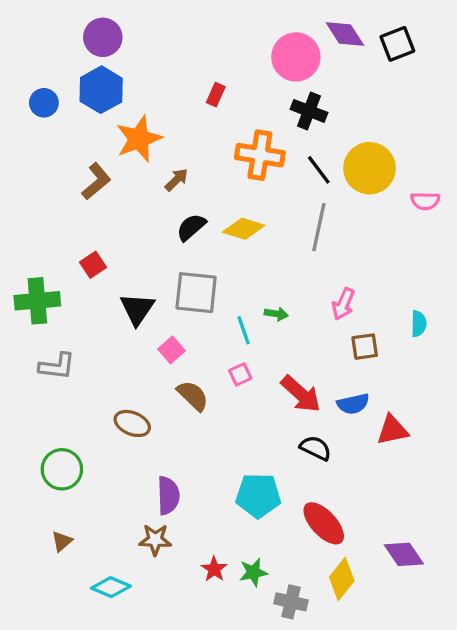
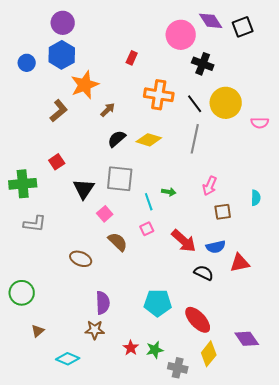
black cross: (309, 111) -> (203, 64), moved
black semicircle: (316, 448) -> (204, 273), moved
green circle: (62, 469) -> (22, 293), moved

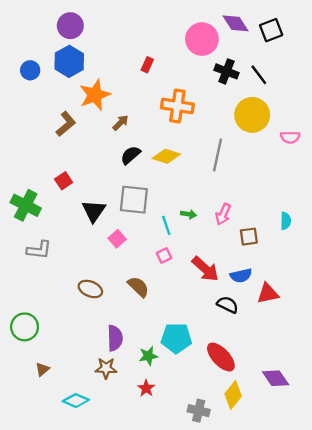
black line: (195, 104) -> (259, 75), moved
green cross: (23, 184) -> (26, 205), turned 32
pink arrow: (210, 186) -> (223, 214), moved
brown semicircle: (118, 242) -> (138, 287), moved
green star: (155, 350) -> (148, 356), moved

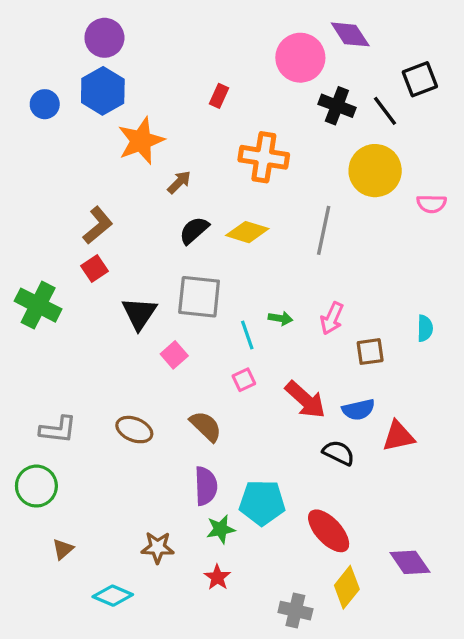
black square: (271, 30) -> (420, 79), moved
brown L-shape: (66, 124) -> (98, 225), moved
gray L-shape: (39, 250) -> (58, 430), moved
purple semicircle: (115, 338) -> (206, 486), moved

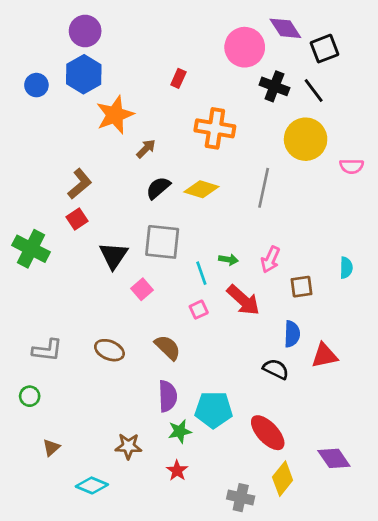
black square: (420, 79) -> (324, 49), moved
red arrow: (305, 400) -> (243, 300), moved
blue semicircle: (358, 410) -> (292, 334), turned -75
green circle: (36, 486) -> (30, 396), size x0.6

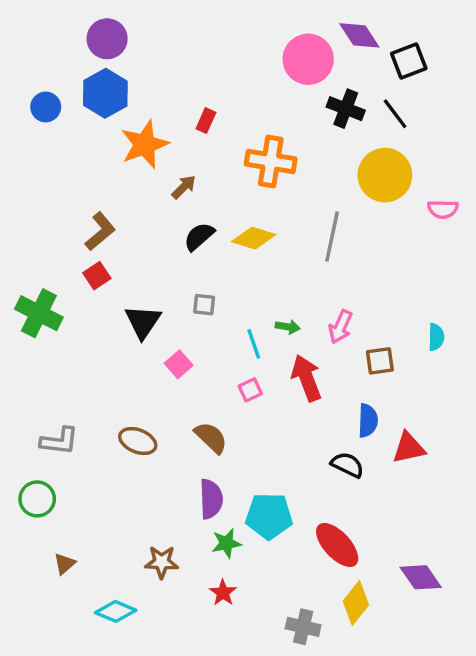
red rectangle: (178, 78) -> (206, 121), moved
gray square: (162, 242) -> (204, 305), size x0.5
red arrow: (243, 300) -> (306, 378), turned -153
green circle: (30, 396) -> (37, 499), size x1.4

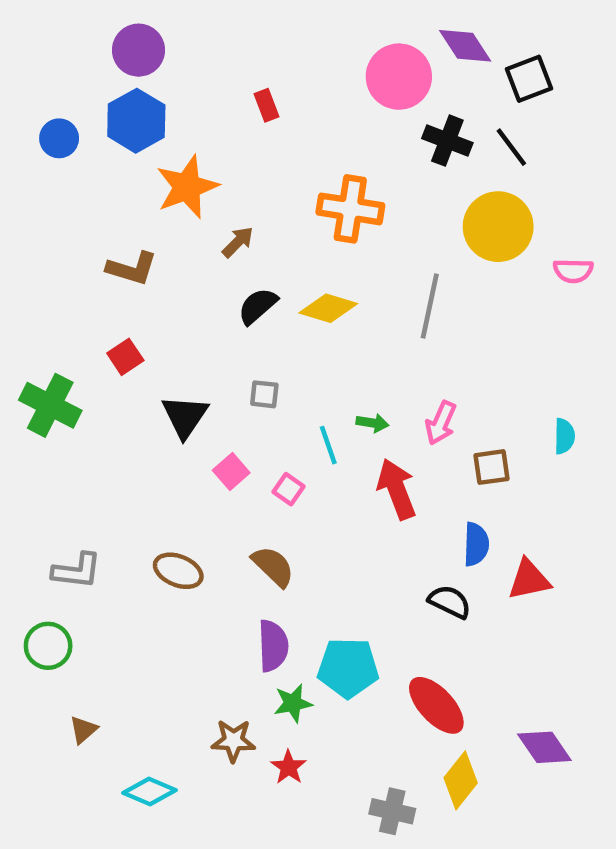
red rectangle: (206, 121) -> (266, 105), moved, turned -45
brown L-shape: (100, 231) -> (132, 269), moved, turned 57
pink square: (250, 390) -> (289, 489), moved, turned -30
brown star: (162, 562) -> (233, 741), moved

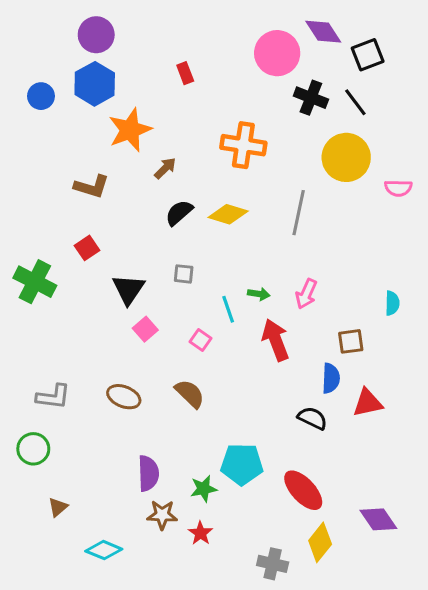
brown square: (492, 467) -> (351, 341), moved
pink square: (231, 471) -> (145, 329), moved
purple semicircle: (273, 646) -> (148, 473), moved

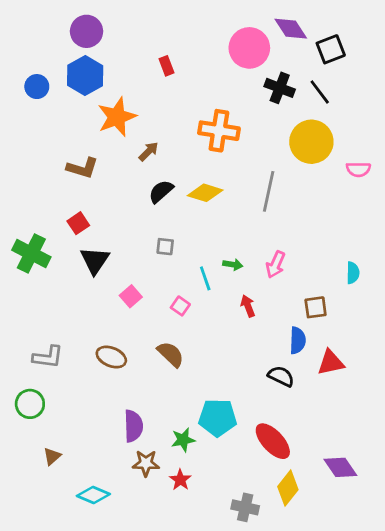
black triangle: (128, 289) -> (95, 260), moved
red arrow: (276, 340) -> (248, 306), size x0.6

